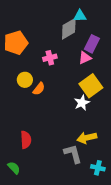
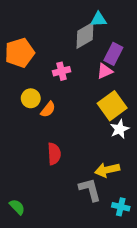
white star: (82, 103) -> (120, 129), moved
red semicircle: (26, 140) -> (54, 154), moved

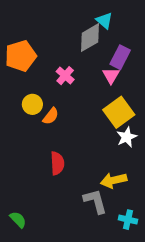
cyan triangle: (99, 19) -> (104, 21), turned 42
pink cross: (62, 71) -> (65, 76), turned -35
pink triangle: (105, 71) -> (111, 76), turned -35

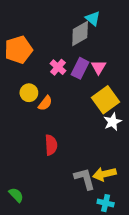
purple rectangle: (120, 57) -> (80, 68), moved
yellow arrow: (114, 180) -> (104, 174), moved
cyan cross: (128, 220) -> (106, 203), moved

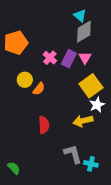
gray diamond: (80, 34) -> (84, 32), moved
yellow arrow: (104, 174) -> (83, 121), moved
cyan cross: (106, 203) -> (91, 164), moved

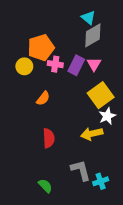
orange pentagon: (16, 43) -> (41, 48), moved
pink cross: (50, 58) -> (55, 64), turned -32
yellow circle: (25, 80) -> (24, 66), moved
cyan cross: (91, 164) -> (101, 181), turned -32
green semicircle: (14, 168) -> (45, 186), moved

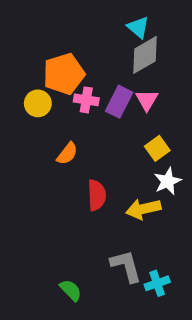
yellow square: (101, 95) -> (157, 148), size x0.6
red semicircle: (49, 138) -> (97, 195), moved

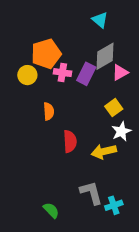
gray diamond: (145, 55) -> (105, 56), moved
pink triangle: (147, 100) -> (120, 73), moved, turned 30
orange semicircle: (67, 154) -> (49, 111), turned -42

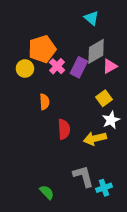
pink cross: (62, 73) -> (57, 66), turned 35

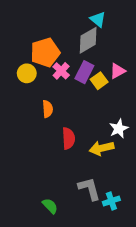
gray diamond: (96, 51) -> (88, 40), moved
yellow square: (104, 98) -> (99, 81), moved

